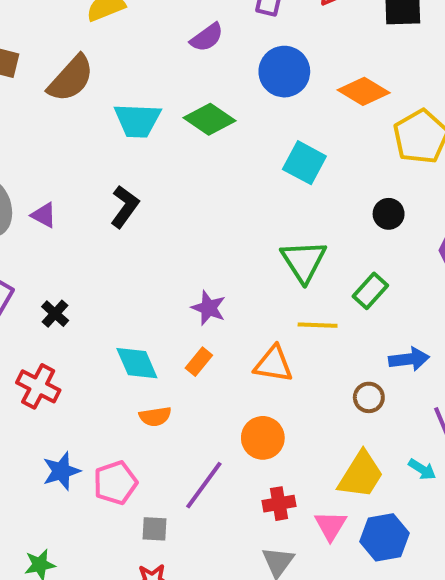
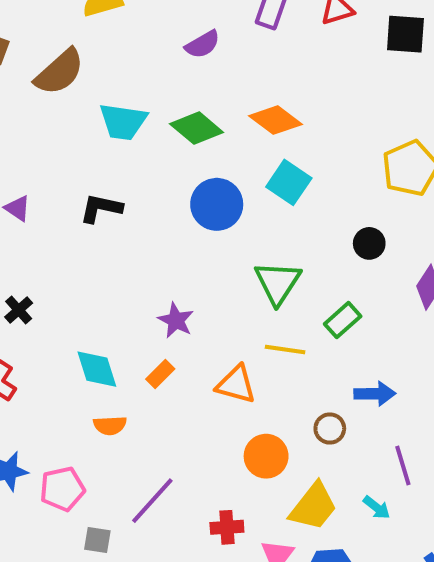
blue circle: (284, 72) -> (217, 204), moved
orange diamond: (364, 91) -> (276, 120), moved
black L-shape: (125, 207) -> (101, 208), turned -120
orange circle: (263, 438) -> (266, 456), moved

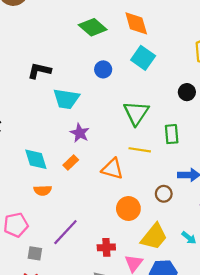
orange diamond: (276, 120) -> (136, 23), turned 36
cyan trapezoid: (123, 122) -> (66, 99), moved
blue circle: (217, 204) -> (103, 69), size x0.6
green rectangle: (343, 320) -> (172, 134), turned -54

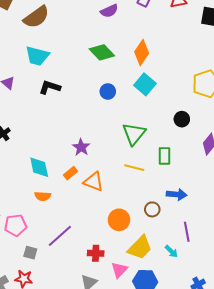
orange diamond: (136, 23) -> (142, 53), turned 45
cyan trapezoid: (66, 99) -> (37, 56), moved
orange triangle: (112, 169) -> (94, 182), moved

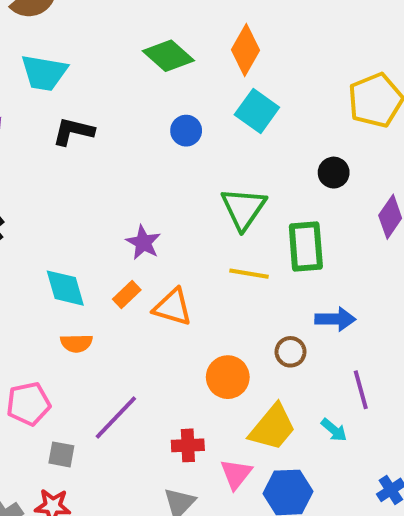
green rectangle: (164, 156) -> (306, 246), size x1.4

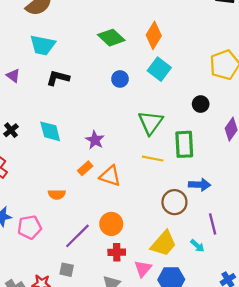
cyan diamond: (65, 288) -> (50, 131), moved
brown circle: (291, 352) -> (174, 202), size x1.5
orange circle: (228, 377) -> (111, 224), moved
gray square: (61, 454) -> (67, 270), moved

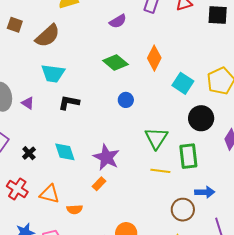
cyan square: (159, 69) -> (183, 83), moved
black circle: (201, 104) -> (201, 118), size x1.6
purple star: (95, 140) -> (106, 157), size x1.5
orange triangle: (110, 176) -> (50, 194), moved

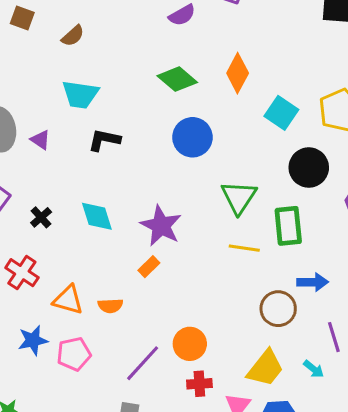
brown semicircle: (48, 36) -> (73, 36), size x0.6
blue circle: (126, 100) -> (192, 137), size x1.6
orange triangle: (50, 194) -> (68, 300), moved

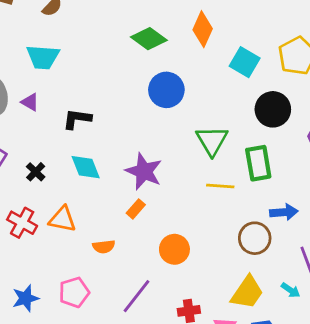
cyan trapezoid: (80, 94) -> (43, 57), moved
black L-shape: (104, 140) -> (77, 119), moved
orange triangle: (68, 300) -> (62, 219), moved
blue star: (33, 340) -> (26, 298), moved
orange circle: (190, 344) -> (174, 249), moved

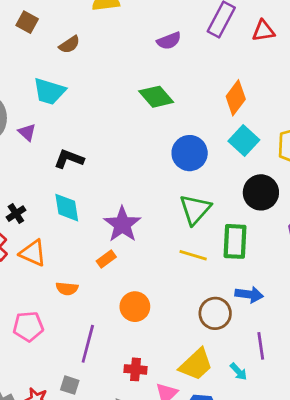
orange diamond: (203, 29) -> (236, 98), moved
blue circle: (166, 90) -> (190, 153), moved
black cross: (36, 172) -> (16, 214), moved
purple line: (136, 296) -> (88, 344), turned -36

